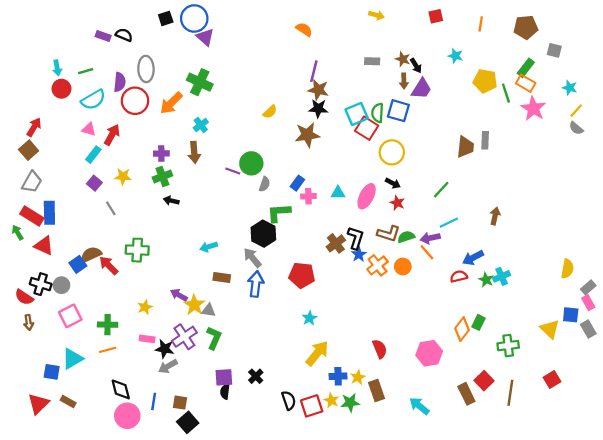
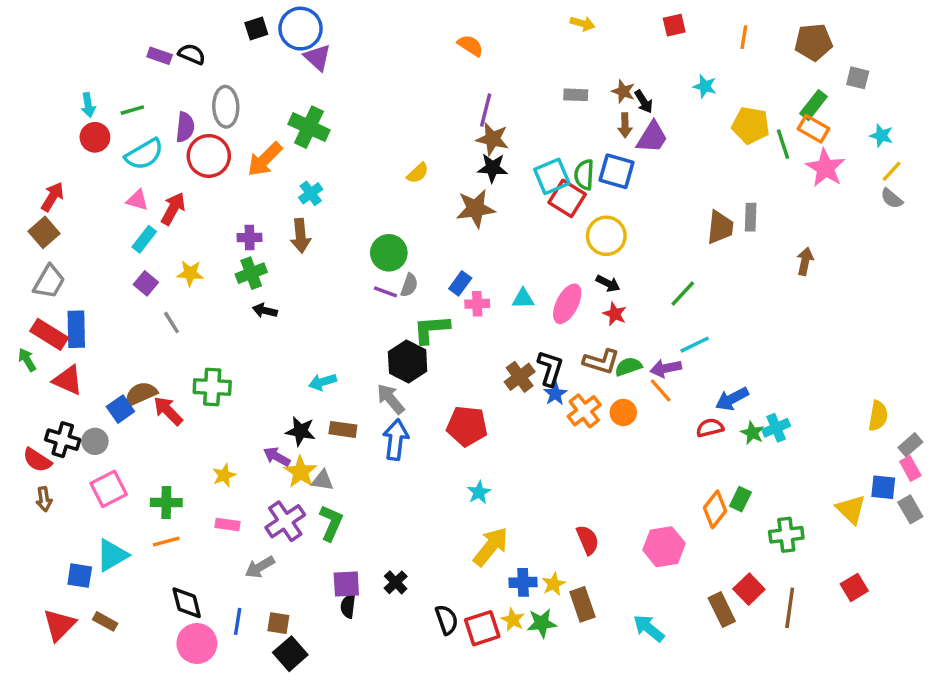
purple line: (233, 171) -> (385, 292), moved
brown arrow: (495, 216) -> (805, 261), moved
black star: (165, 349) -> (301, 431), moved

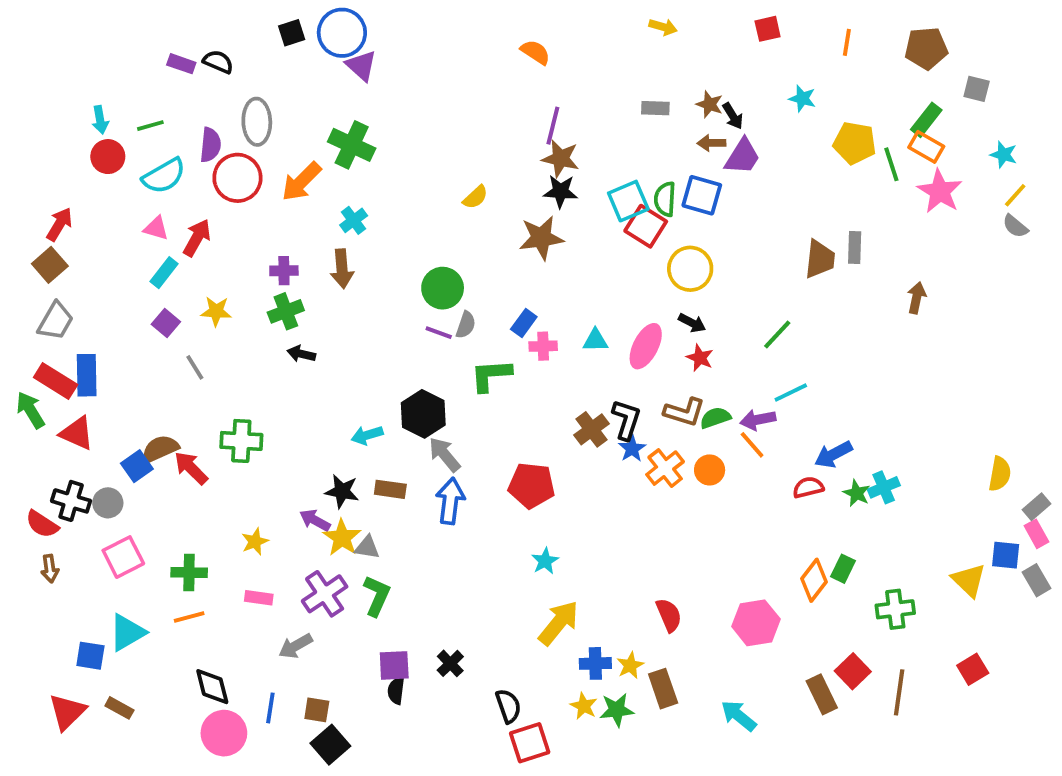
brown arrow: (625, 125) -> (711, 143), turned 90
green arrow: (27, 360) -> (30, 410), size x1.4
black hexagon: (408, 362) -> (423, 414), moved
red square: (482, 628) -> (530, 743), moved

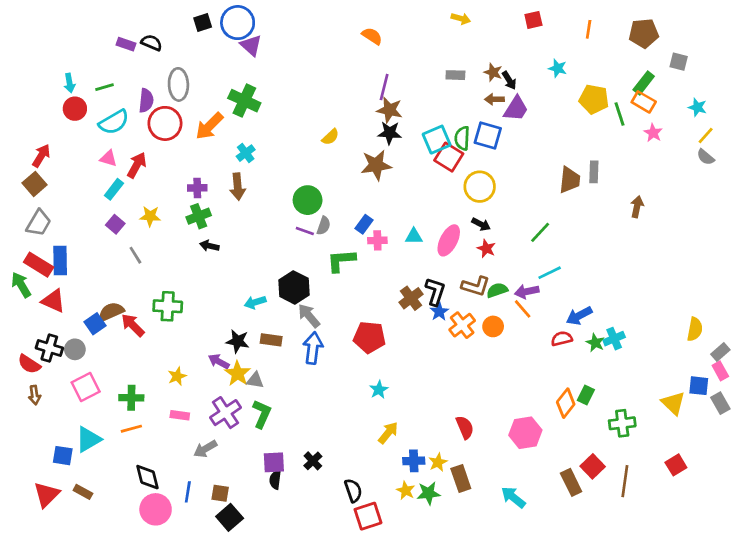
pink star: (940, 191) -> (653, 133), size x0.6
yellow arrow: (559, 623) -> (388, 433), size x0.7

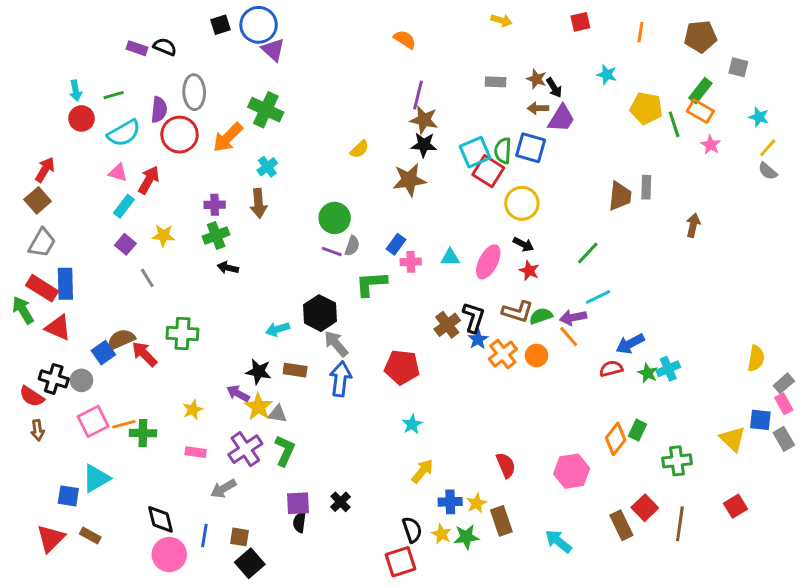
orange line: (131, 429) -> (124, 424), moved
black semicircle: (353, 491) -> (412, 530), moved

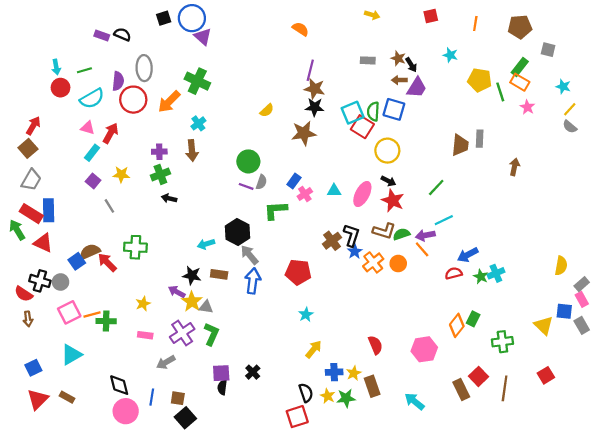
pink cross: (411, 262) -> (305, 194), turned -32
red star: (529, 271) -> (393, 201), size x1.5
blue square: (68, 496) -> (33, 368), moved, turned -35

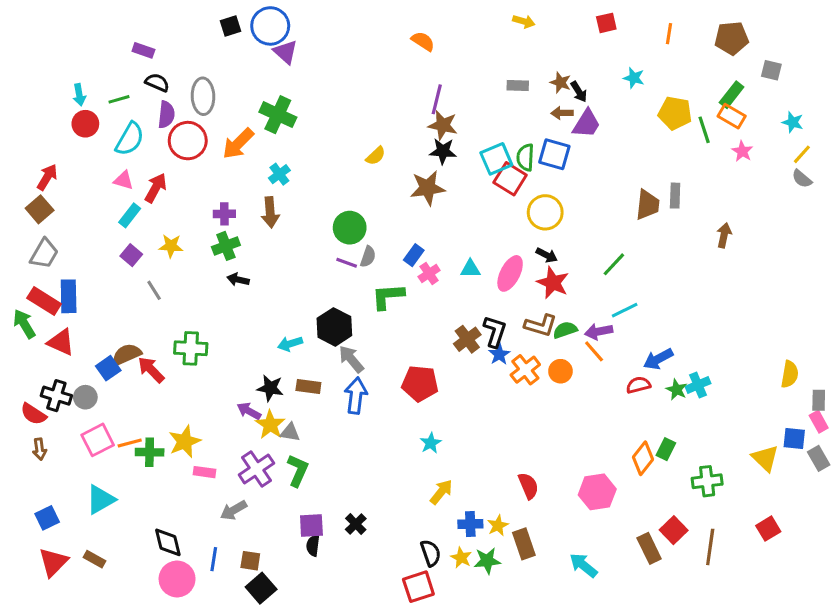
black semicircle: (122, 34) -> (157, 82), moved
cyan semicircle: (92, 98) -> (130, 139), turned -30
gray rectangle: (582, 284) -> (819, 400), turned -48
yellow star: (143, 304) -> (185, 442), moved, size x1.5

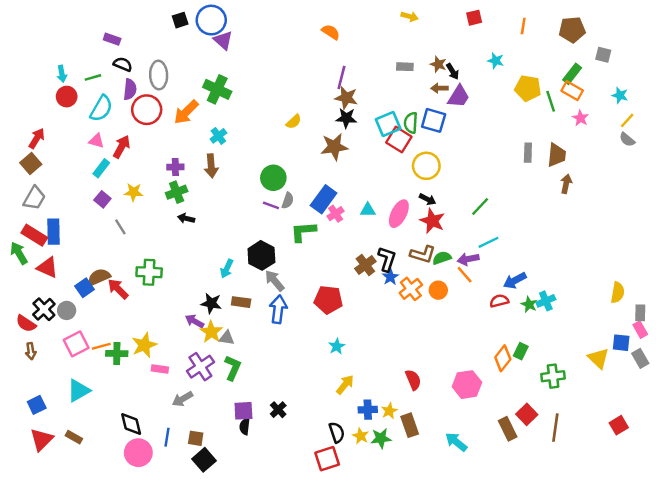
brown trapezoid: (648, 205) -> (557, 155), moved
blue rectangle: (414, 255) -> (324, 199), size x1.6
cyan arrow: (290, 344) -> (227, 269), turned -48
black cross: (56, 396) -> (44, 309), turned 30
red square: (768, 529) -> (619, 425), moved

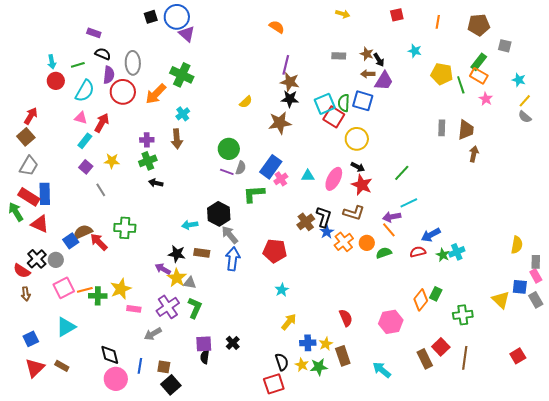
green semicircle: (442, 258) -> (384, 253), moved
cyan arrow: (227, 269) -> (190, 225), turned 56

